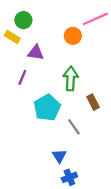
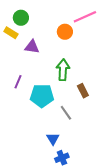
purple line: (22, 77) -> (18, 82), moved
cyan pentagon: (47, 108) -> (42, 96), turned 30

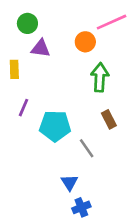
yellow rectangle: (11, 33) -> (14, 69), moved, turned 56
purple triangle: (32, 47) -> (41, 48), moved
green arrow: (63, 70) -> (100, 77), moved

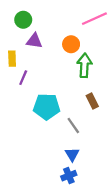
orange circle: (85, 42) -> (71, 44), moved
purple line: (24, 108) -> (23, 78), moved
blue triangle: (70, 182) -> (72, 154), moved

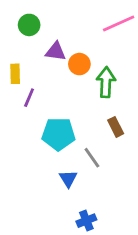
purple triangle: (34, 41) -> (56, 51), moved
orange circle: (71, 44) -> (79, 64), moved
blue triangle: (72, 154) -> (68, 179), moved

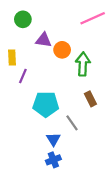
blue cross: (86, 221) -> (53, 160), moved

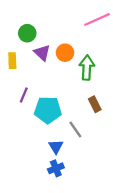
green circle: (23, 19) -> (27, 33), moved
purple triangle: (44, 40) -> (42, 53), moved, turned 35
purple line: (23, 76) -> (24, 95), moved

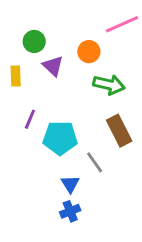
orange circle: (65, 53) -> (89, 52), moved
green arrow: (87, 68) -> (109, 85), turned 100
brown rectangle: (95, 104) -> (119, 131), size x1.5

